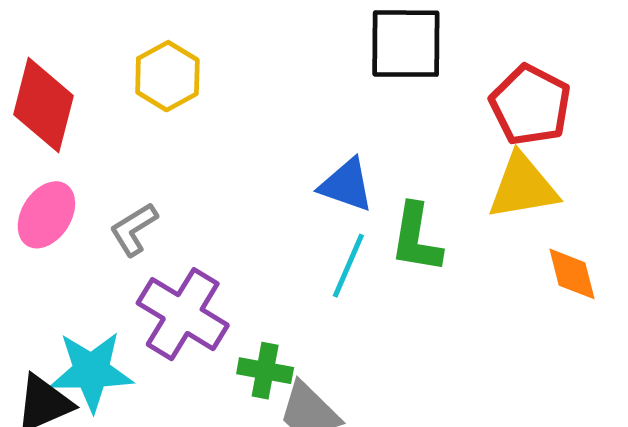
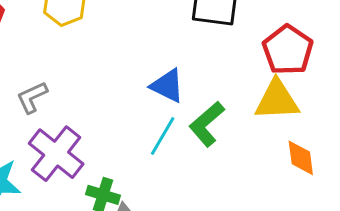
green L-shape: (416, 238) -> (207, 124), turned 33

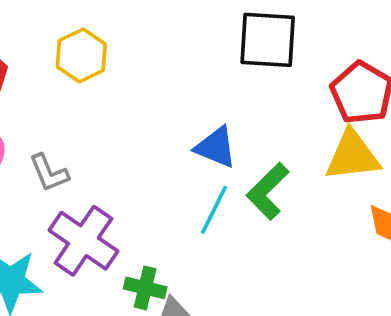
gray L-shape: (32, 97) -> (49, 173), turned -84

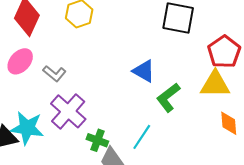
gray L-shape: (49, 173) -> (54, 74), turned -35
cyan line: (214, 210) -> (142, 137), moved

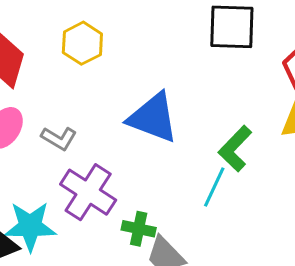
blue triangle: (144, 71) -> (153, 118), moved, size x1.5
cyan line: (142, 137) -> (214, 187), moved

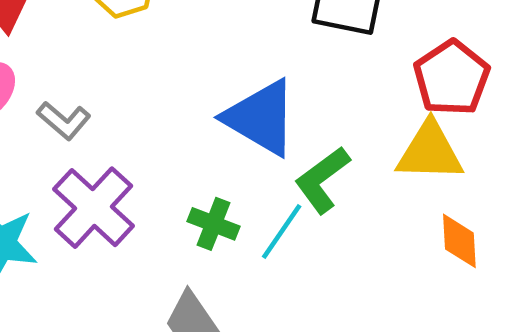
blue triangle: (153, 118) -> (261, 118), moved
green cross: (139, 229) -> (214, 224), moved

